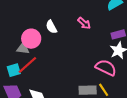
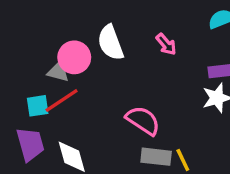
white semicircle: (51, 27) -> (111, 43), size x1.5
pink semicircle: (106, 68) -> (143, 121), moved

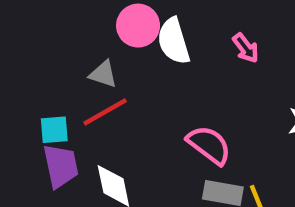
pink circle: (74, 57) -> (138, 26), moved
cyan square: (38, 106) -> (54, 130), moved

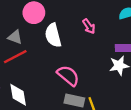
white semicircle: (174, 41) -> (53, 35), moved

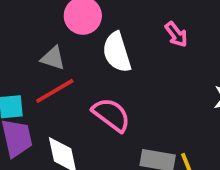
pink semicircle: (68, 76) -> (111, 115), moved

